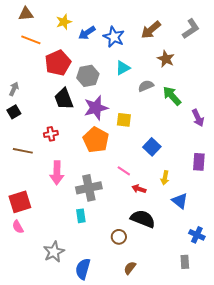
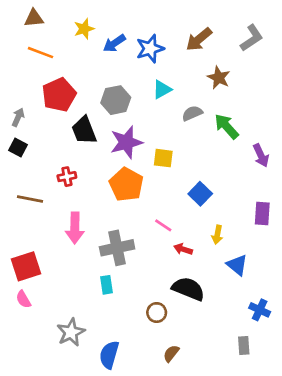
blue star: (114, 37) -> (150, 49), turned 30
red pentagon: (58, 63) -> (59, 95), moved
black square: (14, 112) -> (18, 148), turned -32

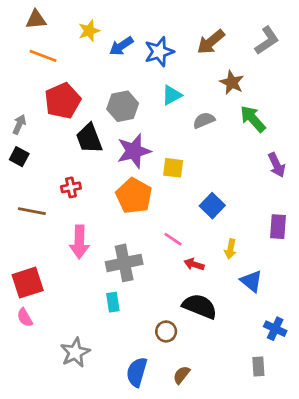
green arrow: (227, 126) -> (253, 119), moved
blue semicircle: (109, 355) -> (137, 372), moved

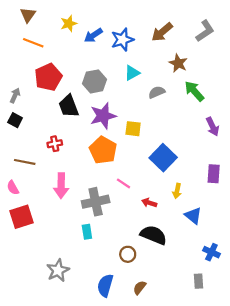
brown triangle: (36, 20) -> (28, 15), turned -49
blue square: (212, 206) -> (163, 158), size x1.4
pink line: (173, 239) -> (123, 183), moved
pink semicircle: (25, 317) -> (13, 188), moved

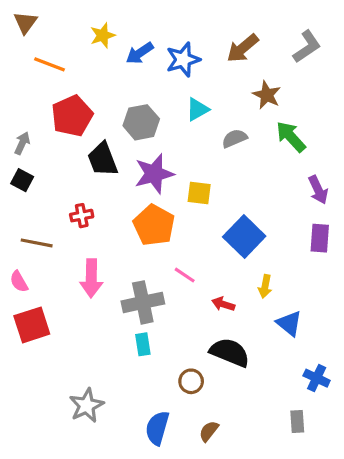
brown triangle: (28, 15) -> (25, 23), moved
purple rectangle: (214, 174) -> (320, 238), moved
cyan rectangle: (87, 232) -> (143, 344), moved

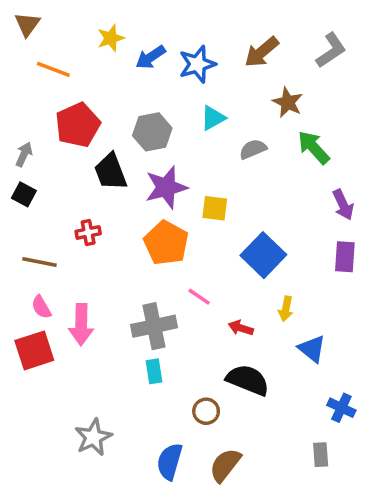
pink arrow: (91, 278) -> (81, 324), moved
pink semicircle: (19, 282) -> (41, 307), moved
brown semicircle: (209, 431) -> (225, 465), size x1.5

